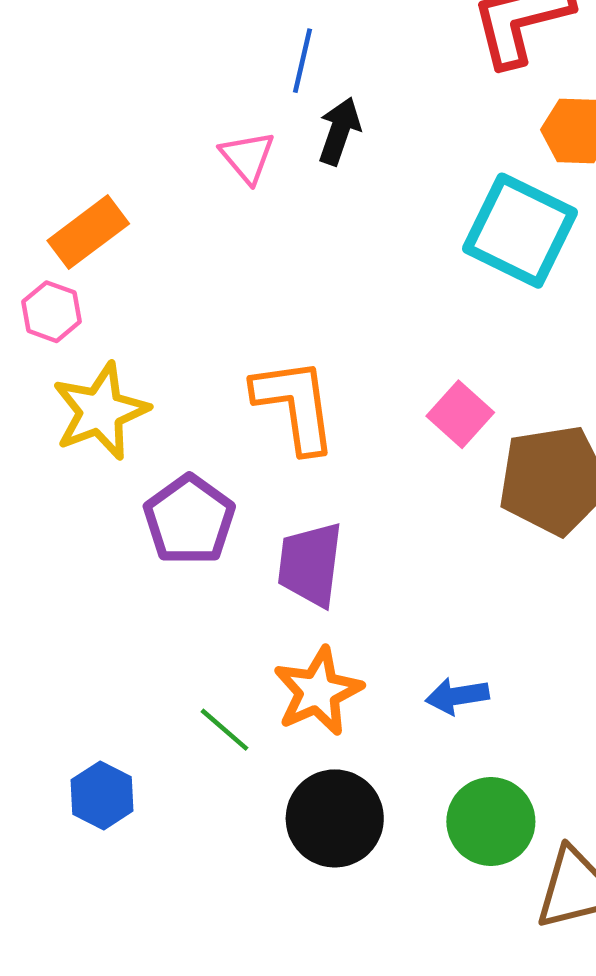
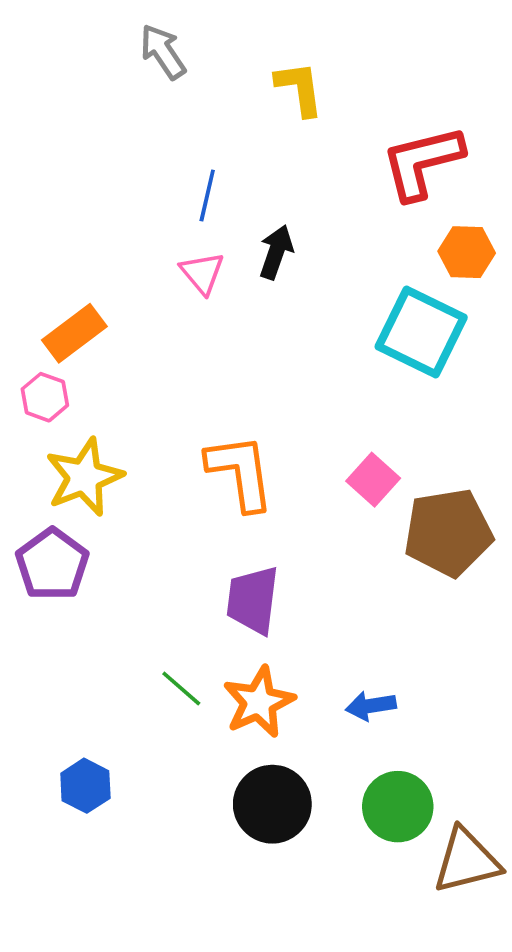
blue line: (303, 61) -> (207, 196), moved
purple pentagon: (189, 520) -> (52, 564), moved
green line: (224, 730) -> (181, 689), moved

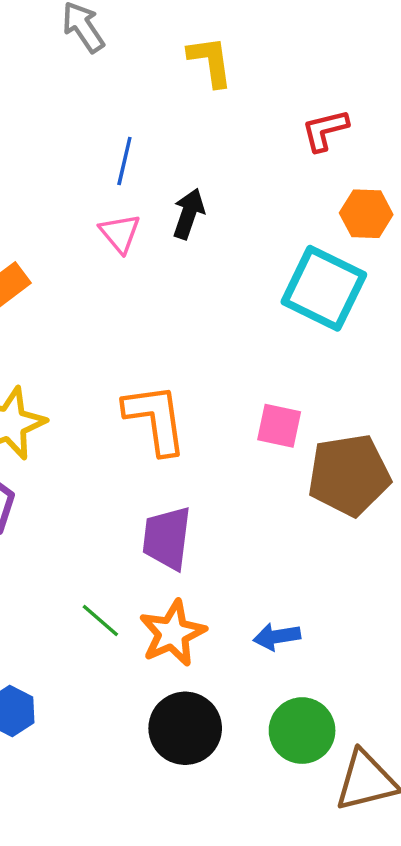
red L-shape: (422, 162) -> (325, 130), size x0.6
pink square: (373, 480) -> (279, 426), turned -30

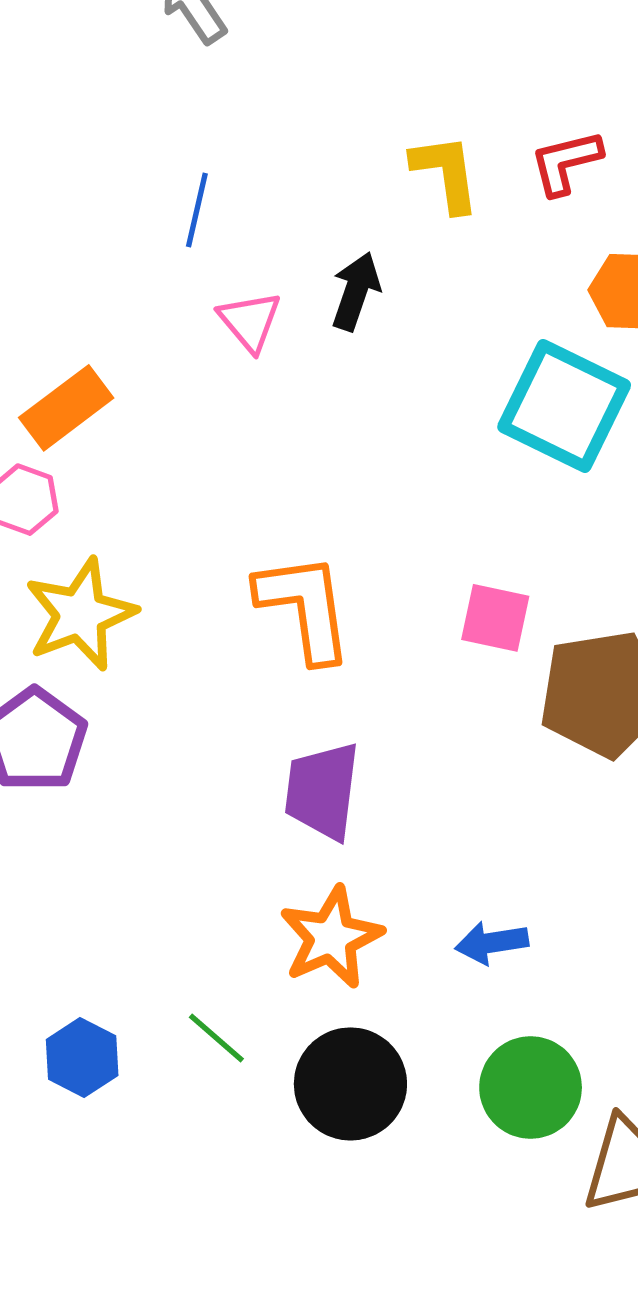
yellow L-shape: (210, 61) -> (446, 173), moved
blue line: (124, 161) -> (197, 210), moved
green line: (100, 621) -> (216, 1038), moved

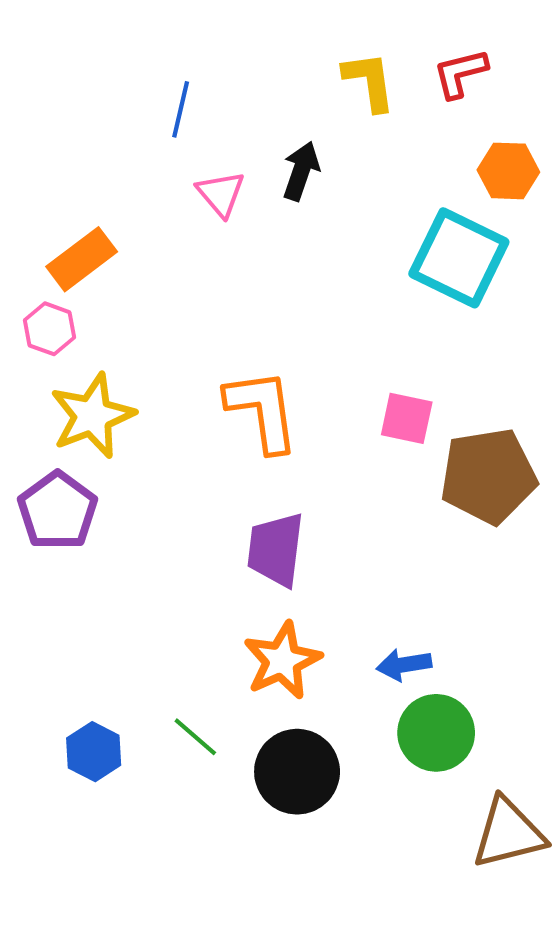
green circle: (531, 1087) -> (436, 733), moved

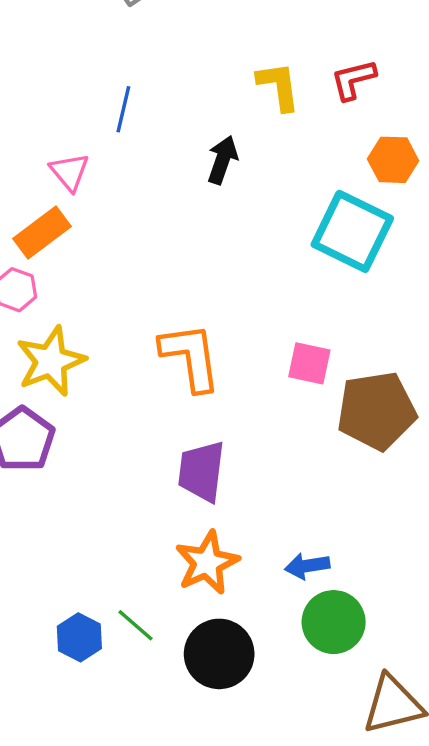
pink triangle: (221, 194) -> (70, 172), moved
blue hexagon: (94, 752) -> (79, 637), moved

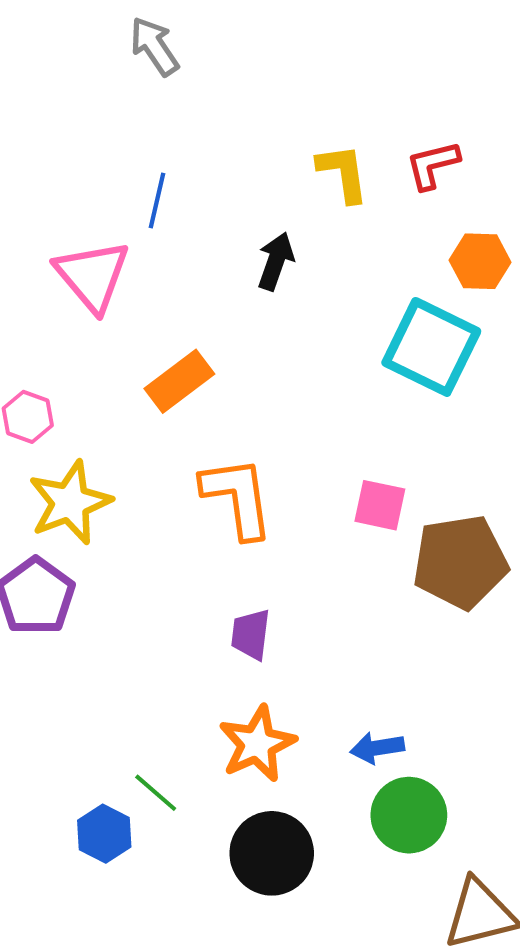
pink triangle: (70, 172) -> (92, 276), size x1.6
orange rectangle: (42, 232) -> (179, 381), moved
purple trapezoid: (202, 471) -> (251, 634), size x0.7
green line: (136, 625) -> (156, 793), moved

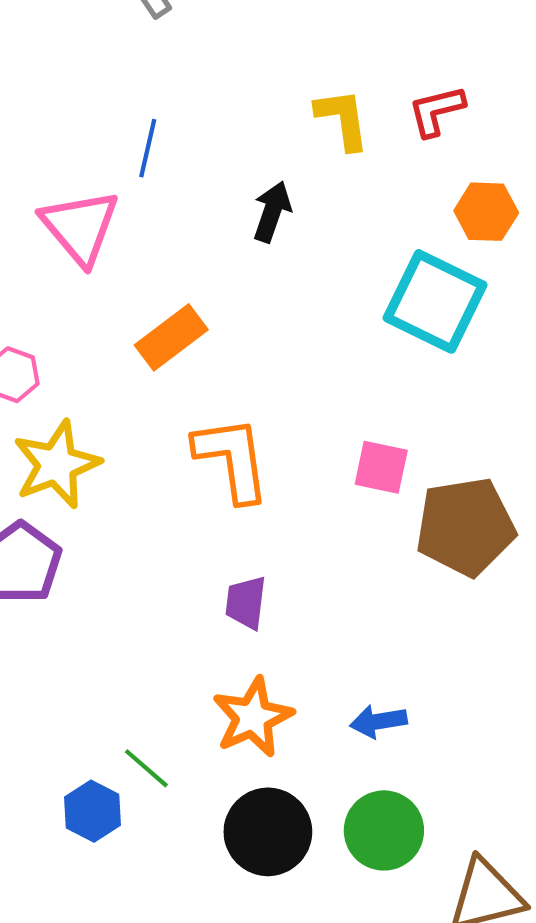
green circle: (409, 815) -> (384, 830), moved

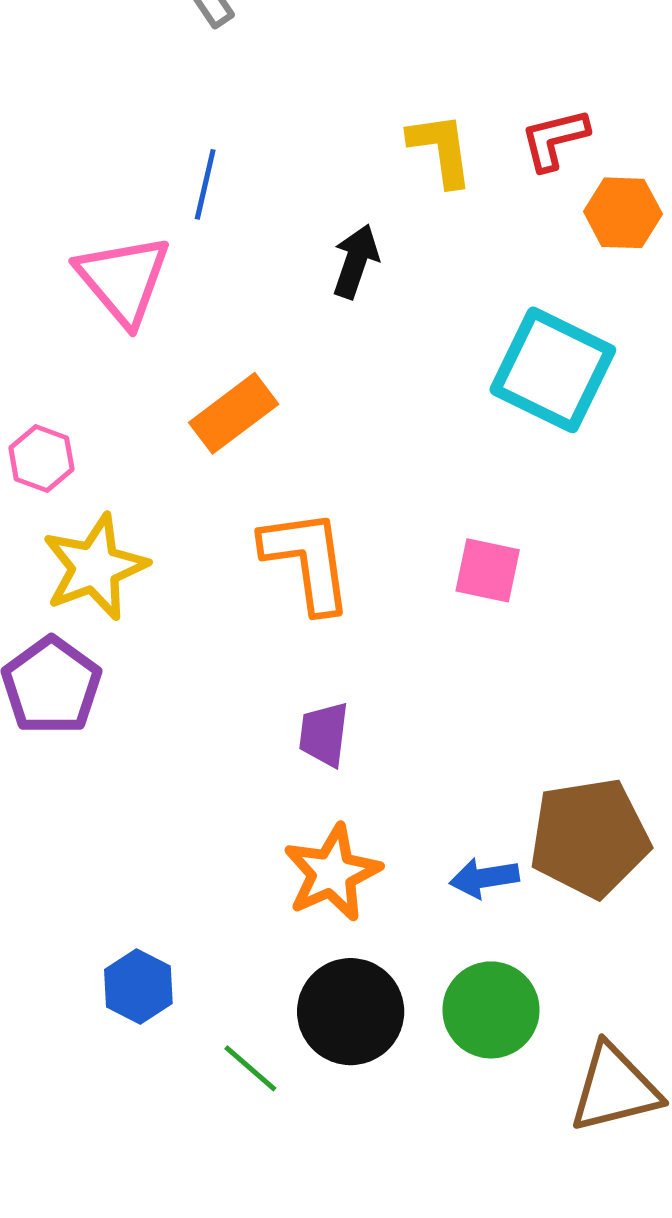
orange hexagon: (486, 212) -> (623, 213), moved
brown pentagon: (465, 527) -> (590, 838), moved
green line: (146, 768) -> (250, 1068), moved

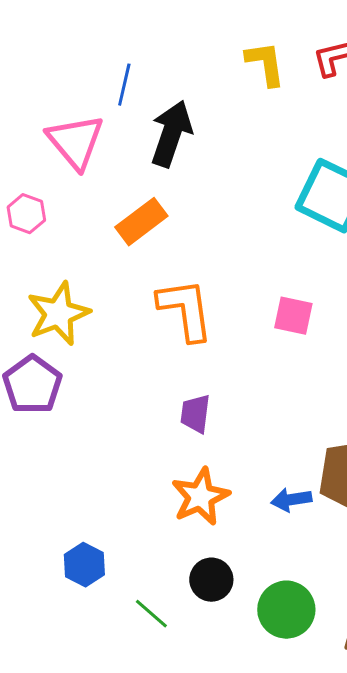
black arrow: (356, 261) -> (171, 134), moved, size x1.5
pink hexagon: (41, 458) -> (26, 214), moved
green circle: (491, 1010) -> (286, 610), moved
black circle: (351, 1012) -> (211, 580), size x0.7

